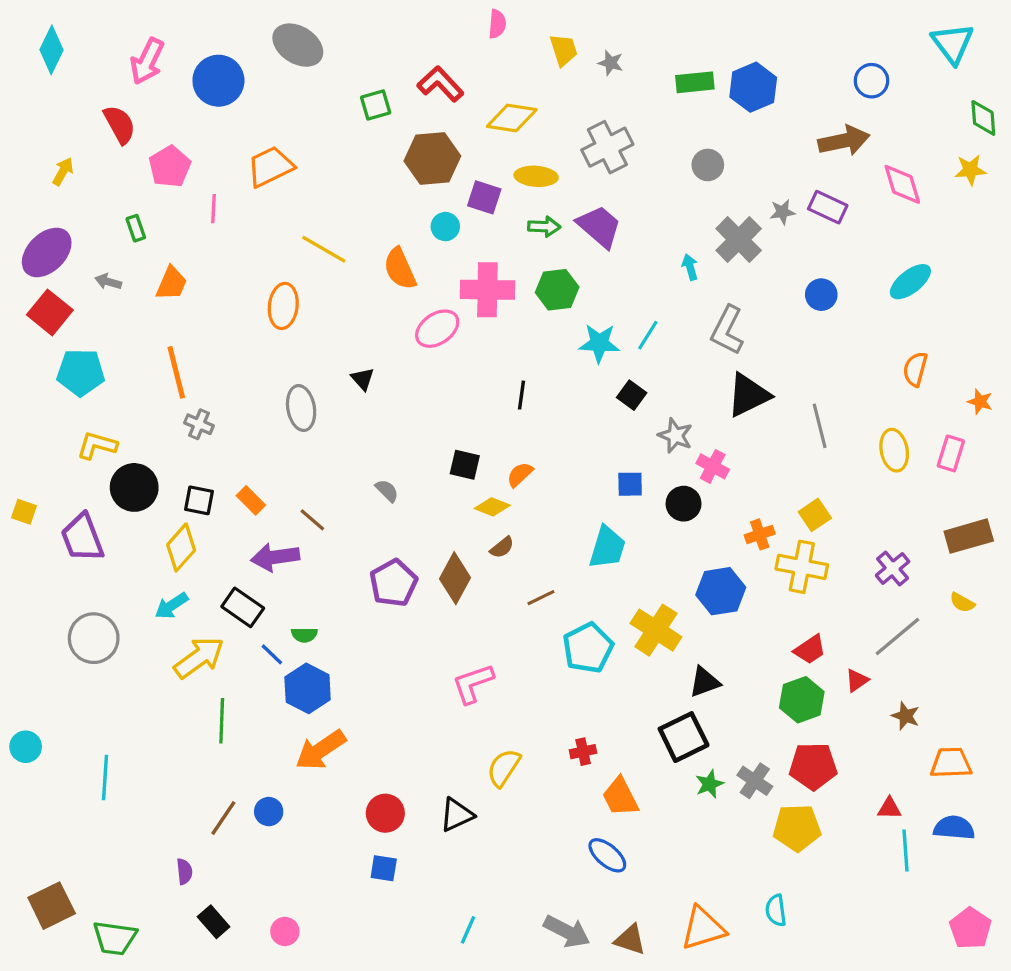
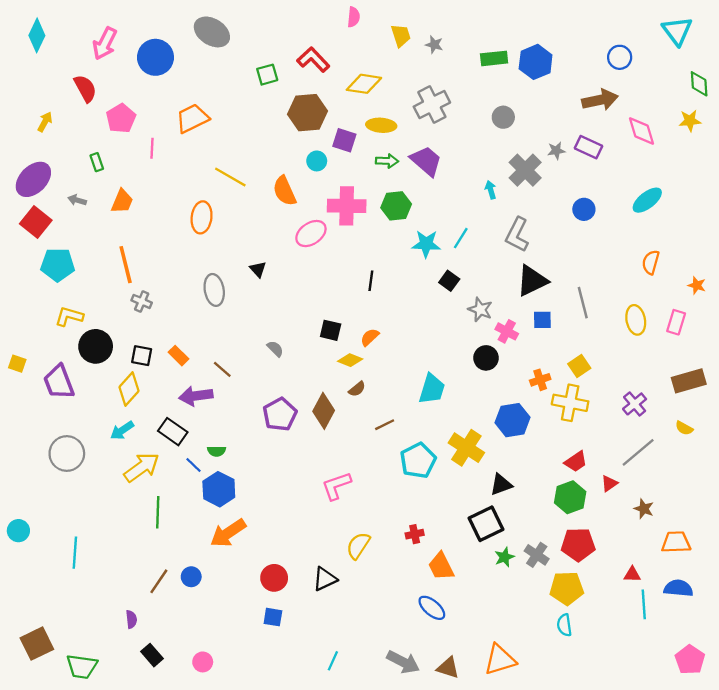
blue square: (630, 484) -> (542, 320), moved
cyan semicircle: (776, 910) -> (564, 625), moved

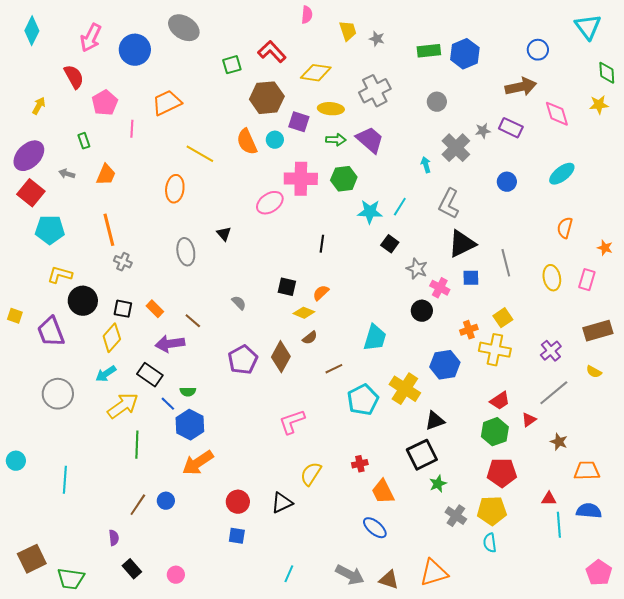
orange semicircle: (284, 191) -> (247, 142), moved
gray cross: (537, 555) -> (456, 516), moved

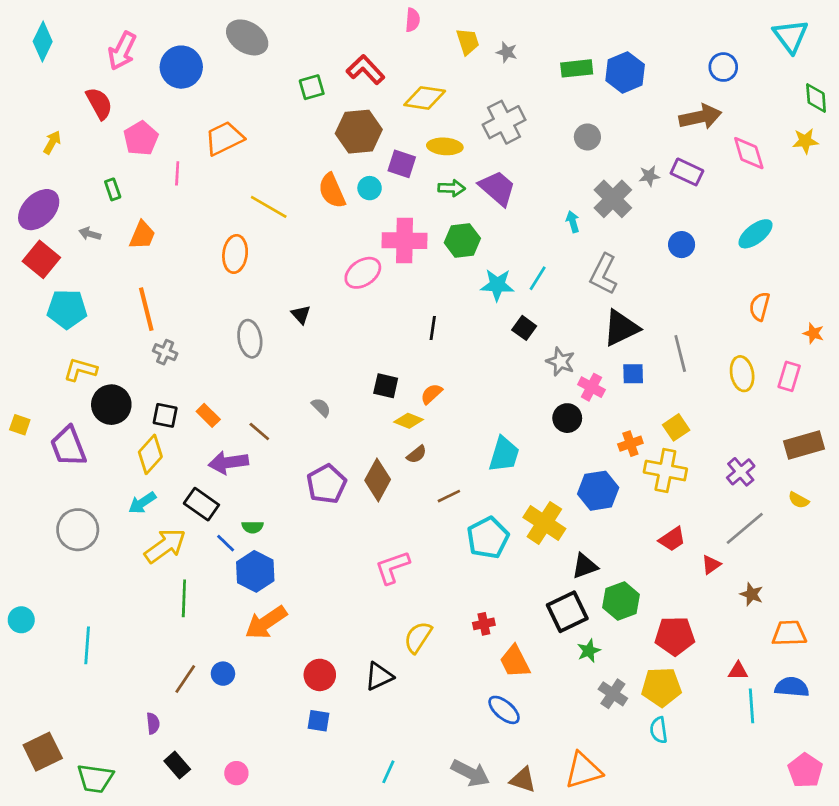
green hexagon: (495, 432) -> (621, 601), moved

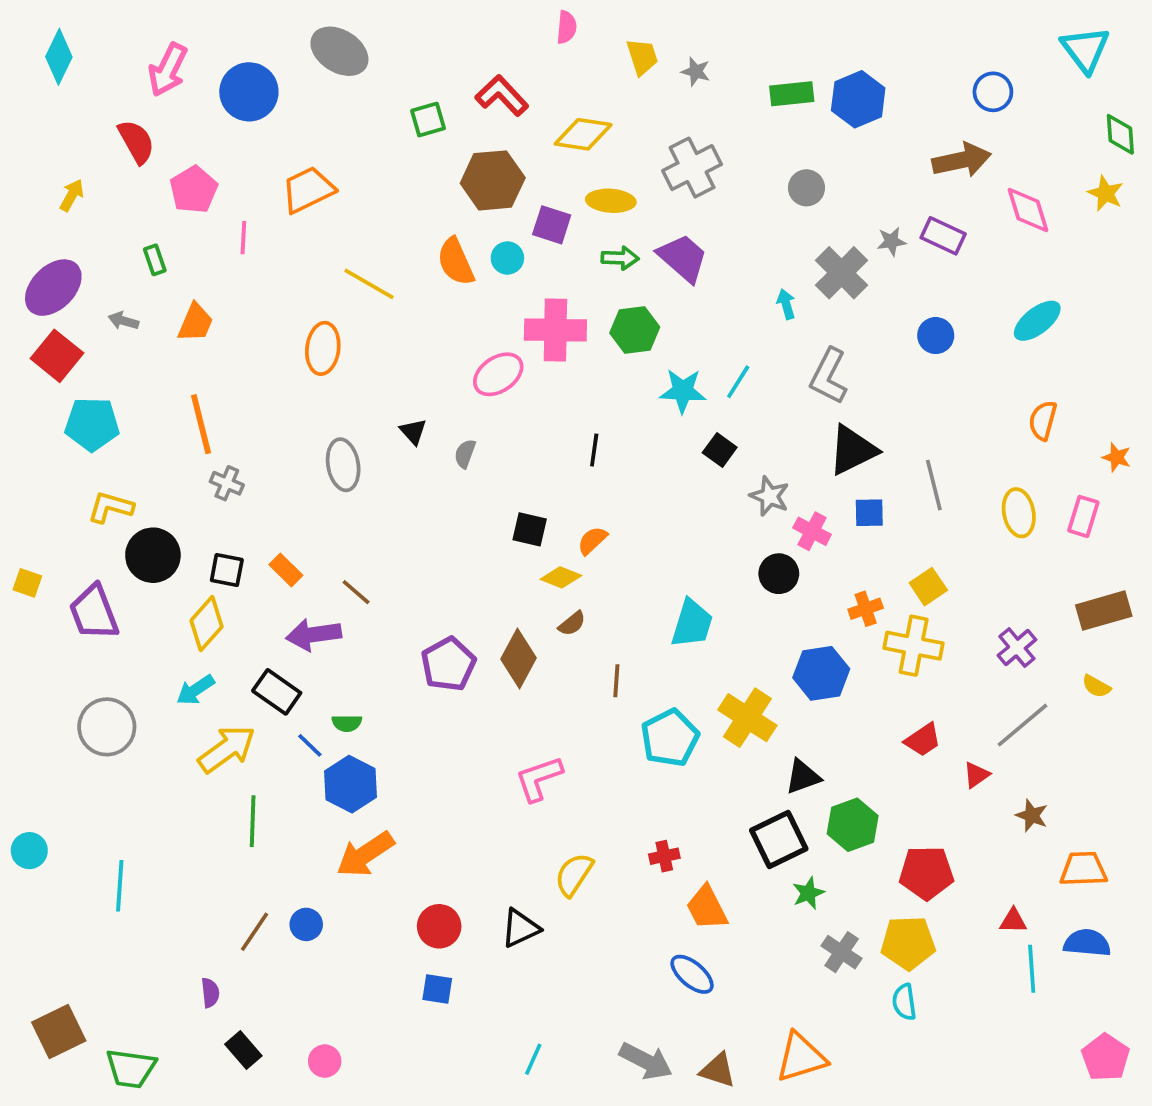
yellow star: (805, 141) -> (1106, 193), turned 30
gray semicircle: (321, 407) -> (465, 454), moved, turned -115
brown line: (449, 496) -> (616, 681), turned -60

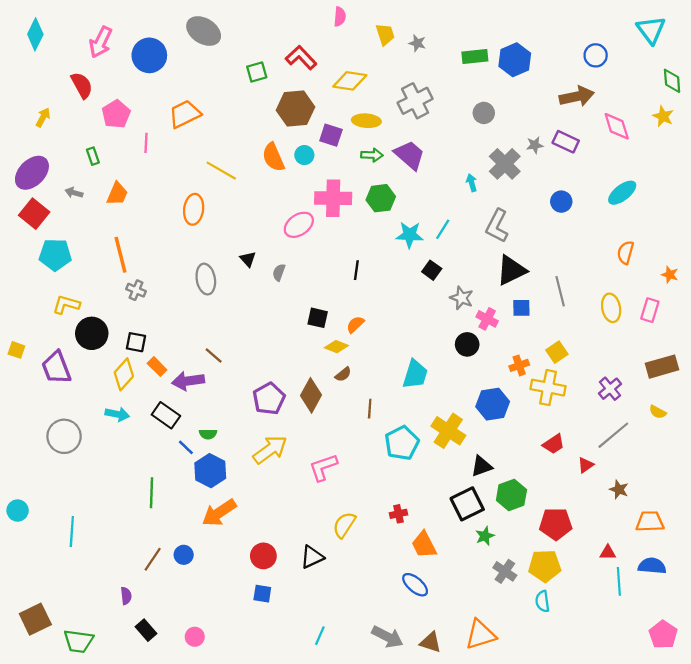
orange rectangle: (286, 570) -> (157, 367), moved
cyan arrow: (195, 690) -> (117, 414), turned -135
yellow arrow: (227, 749) -> (270, 450), moved

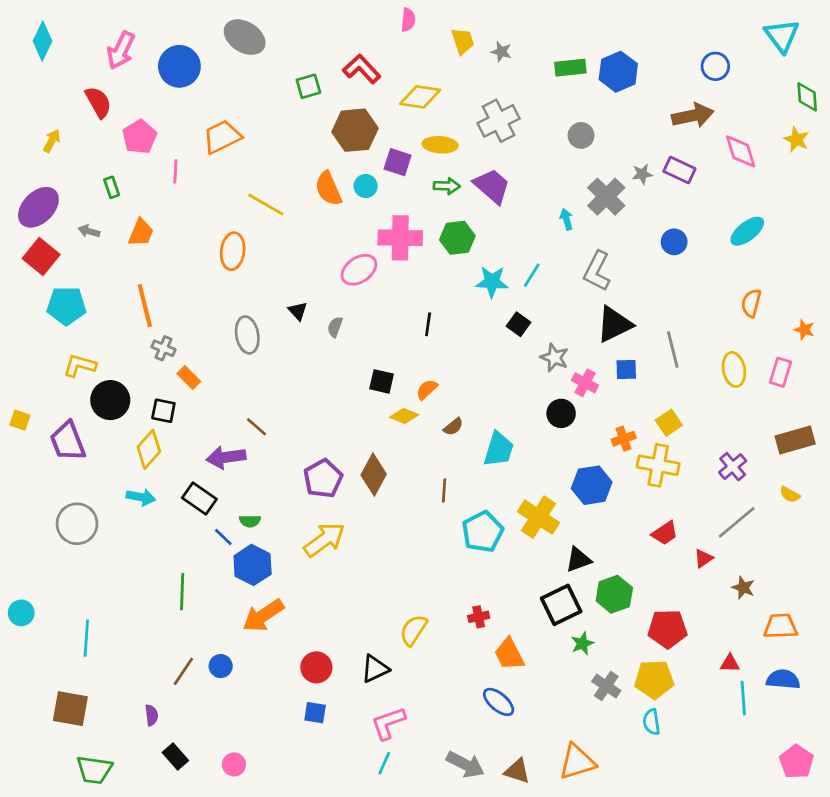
orange rectangle: (157, 367) -> (189, 377), moved
brown semicircle: (343, 374) -> (453, 427), moved
pink L-shape: (323, 467) -> (388, 723), moved
brown square: (35, 619) -> (70, 709), moved, turned 36

